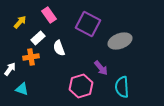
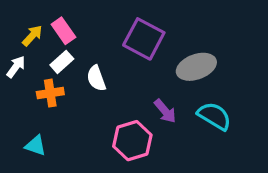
pink rectangle: (49, 15) -> (63, 31), moved
white arrow: (10, 69) -> (16, 67), moved
cyan semicircle: (122, 87) -> (214, 116), moved, turned 125

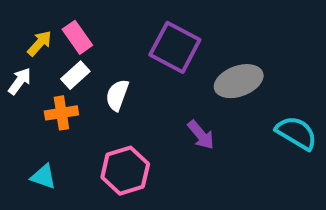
white semicircle: (96, 78) -> (117, 95), turned 40
cyan semicircle: (214, 116) -> (296, 133), moved
pink hexagon: (132, 141) -> (125, 171), moved

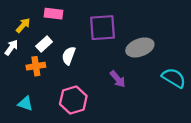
pink rectangle: (77, 37) -> (53, 14), moved, turned -48
purple square: (175, 47) -> (103, 28), turned -32

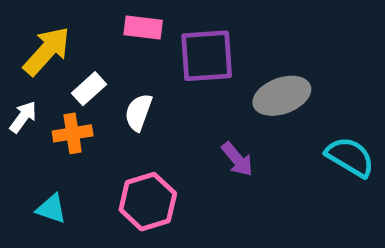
pink rectangle: (53, 14) -> (143, 28), moved
yellow arrow: (23, 25) -> (47, 51), size x1.6
white arrow: (11, 47) -> (23, 117), moved

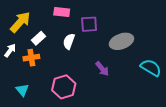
purple square: (207, 56) -> (89, 24), size x0.7
white semicircle: (138, 112) -> (69, 41), moved
cyan triangle: (51, 209) -> (22, 90), turned 32

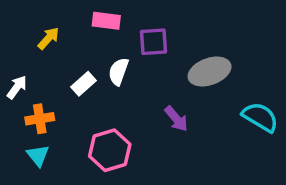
yellow arrow: (20, 22) -> (48, 38), moved, size x0.6
white rectangle: (38, 38) -> (83, 84), moved
orange cross: (31, 58) -> (40, 119), moved

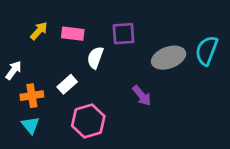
pink rectangle: (106, 21) -> (73, 34), moved
white rectangle: (83, 84) -> (67, 84), moved
cyan semicircle: (260, 117) -> (207, 51), moved, turned -100

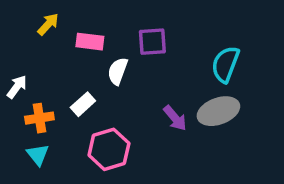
yellow arrow: (39, 31) -> (48, 24), moved
cyan semicircle: (207, 51) -> (225, 64), moved
gray ellipse: (169, 58) -> (218, 111), moved

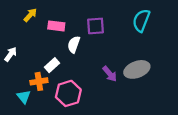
cyan semicircle: (225, 64) -> (141, 20), moved
orange cross: (39, 118) -> (39, 81), moved

